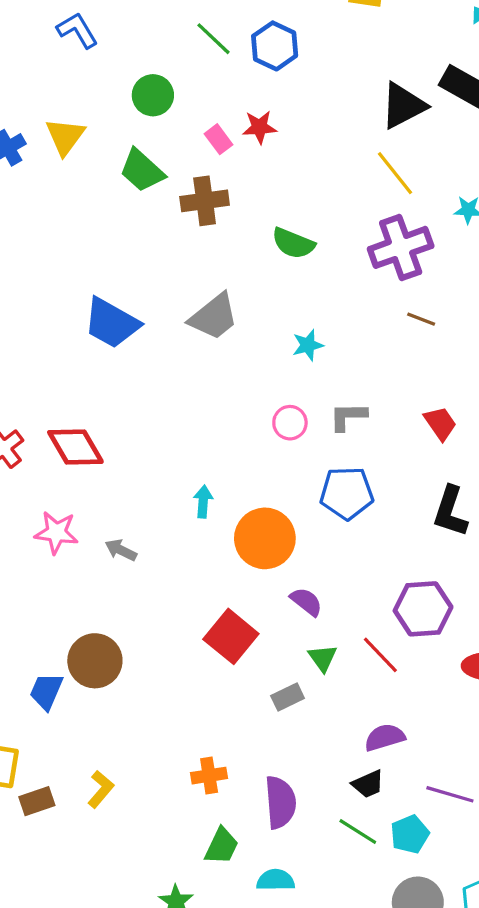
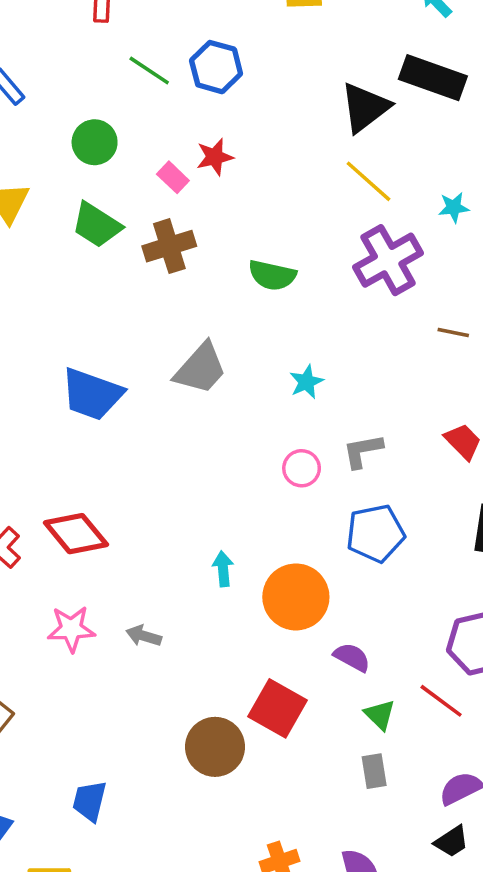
brown line: (421, 319) -> (453, 332), moved
brown circle: (95, 661) -> (215, 747), moved
gray rectangle: (288, 697) -> (374, 771), moved, turned -64

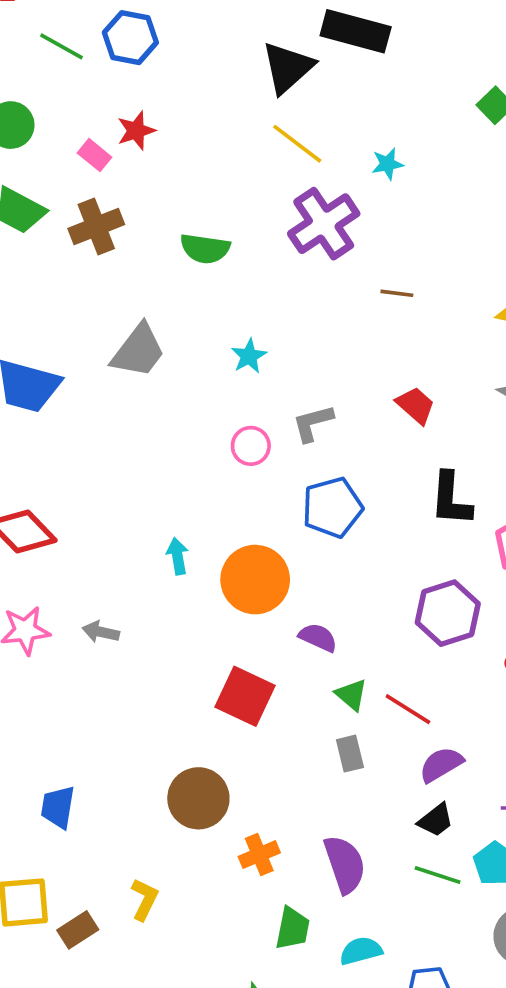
red line: (441, 701) -> (408, 709), moved
brown circle: (215, 747) -> (198, 798), moved

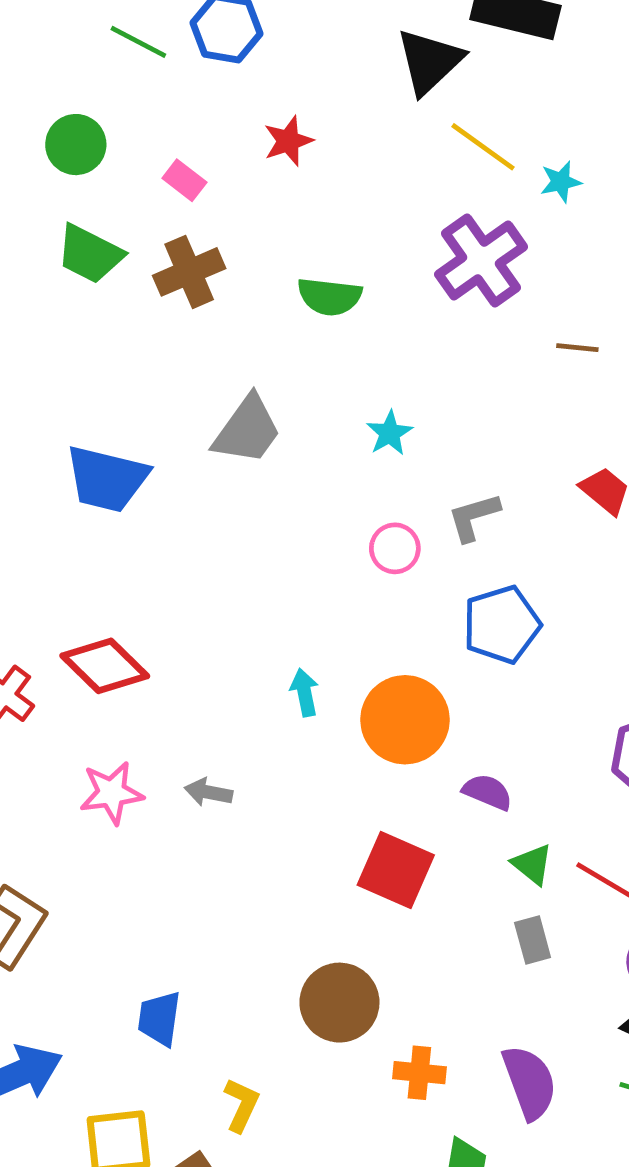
red star: (136, 131) -> (288, 141), moved
yellow line: (297, 144) -> (483, 147), moved
orange cross: (259, 855) -> (419, 1073), turned 30
yellow L-shape: (144, 899) -> (241, 1105), moved

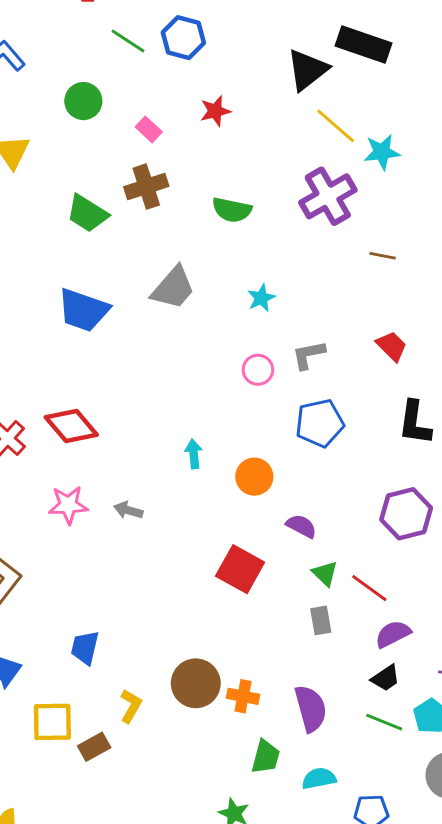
cyan star: (561, 182) -> (382, 152), size x1.4
green trapezoid: (90, 254) -> (87, 213), moved
orange circle: (405, 720) -> (254, 477), size x0.7
brown circle: (339, 1003) -> (196, 683), moved

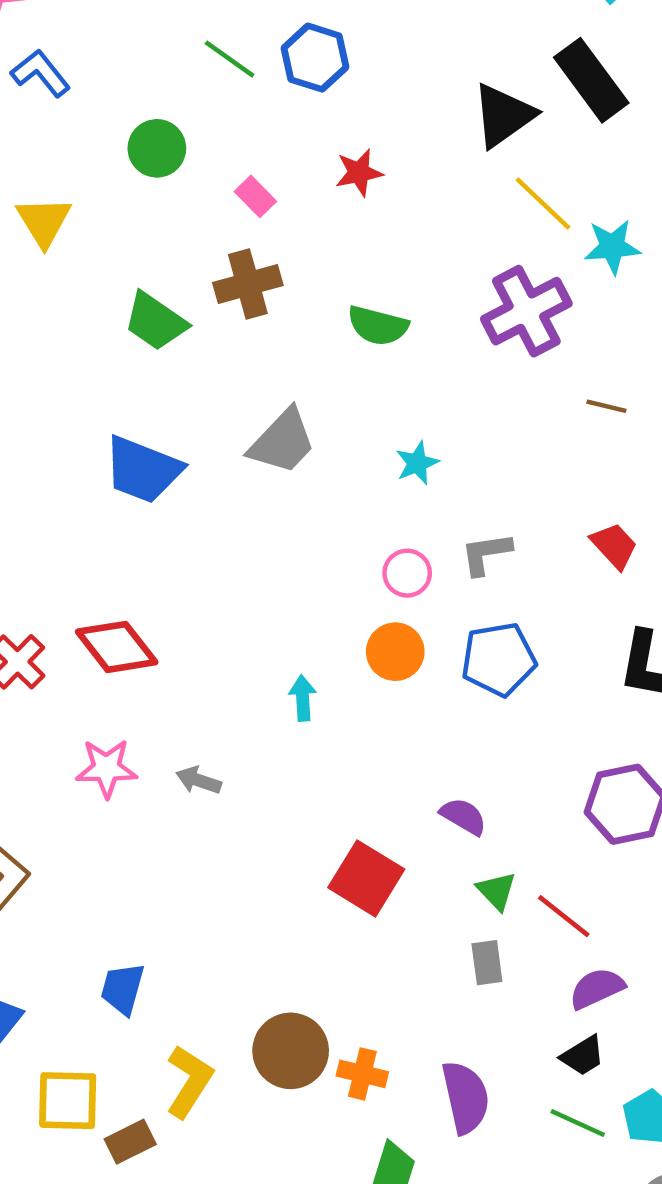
black rectangle: (363, 44) -> (591, 80), turned 32
orange circle: (254, 477) -> (395, 652), moved
yellow L-shape: (131, 706) -> (189, 1081), size x1.4

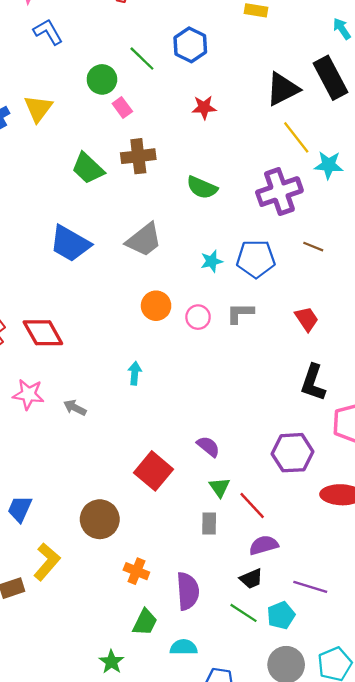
green line: (230, 59) -> (142, 59), moved
pink rectangle: (255, 196) -> (122, 108), moved
orange circle: (395, 652) -> (156, 306), moved
blue pentagon: (499, 659) -> (256, 259), moved
brown circle: (291, 1051) -> (100, 519), moved

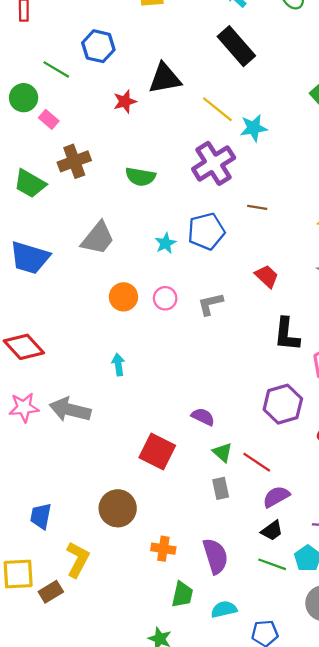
black triangle: (283, 89) -> (165, 78), moved, turned 30
gray L-shape: (240, 313) -> (210, 304), moved
gray arrow: (75, 408) -> (70, 410), size x1.8

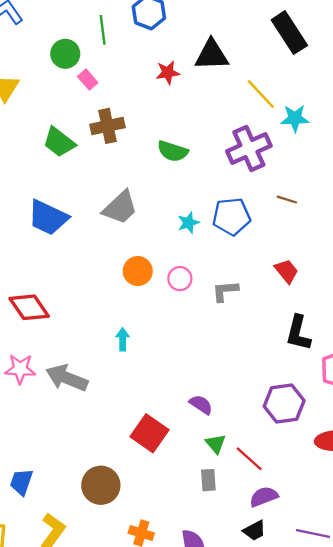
green line: (56, 69) -> (103, 30), turned 44

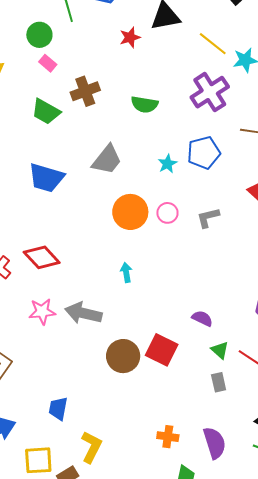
pink rectangle: (88, 80) -> (48, 63), moved
orange circle: (138, 271) -> (130, 212), size x1.4
brown circle: (101, 485) -> (123, 356), moved

